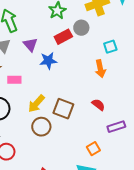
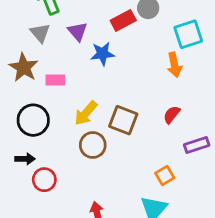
cyan square: (110, 47) -> (188, 34), size x1.5
red semicircle: (98, 105) -> (172, 115), turned -88

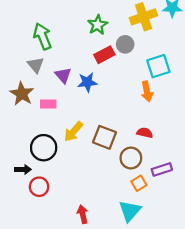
purple triangle: (78, 32) -> (63, 75), moved
red semicircle: (172, 115) -> (145, 133), turned 63
black circle: (33, 120) -> (44, 148), moved
brown circle: (93, 145) -> (131, 158), moved
purple rectangle: (197, 145) -> (162, 169), moved

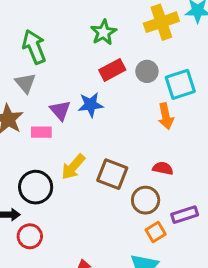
gray circle: (125, 44) -> (147, 71), moved
purple triangle: (63, 75) -> (60, 110), moved

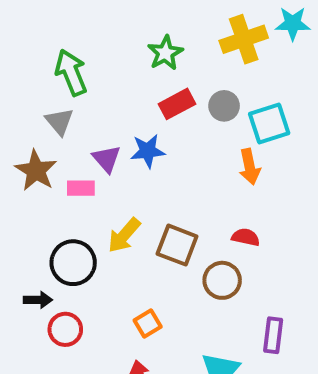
purple rectangle: (185, 215) -> (273, 335), moved, turned -65
orange square: (156, 232) -> (148, 323), moved

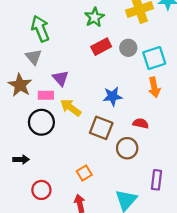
blue star: (148, 151) -> (112, 96), moved
orange arrow: (250, 167) -> (154, 87), moved
yellow arrow: (124, 235) -> (71, 108), moved, turned 85
black circle: (73, 263) -> (41, 122), moved
red circle: (65, 329) -> (41, 190), moved

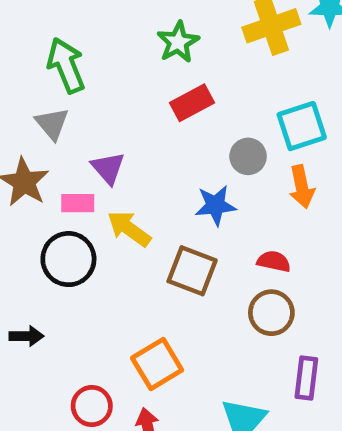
gray circle: (128, 48) -> (248, 156), moved
brown circle: (127, 148) -> (271, 313), moved
orange square: (84, 173) -> (157, 364), size x1.5
red circle: (41, 190) -> (92, 406), moved

